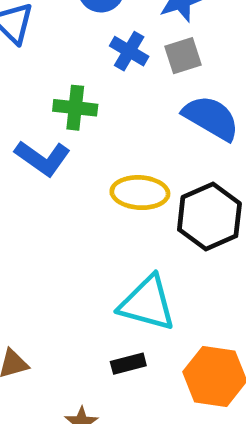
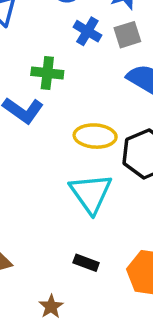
cyan triangle: (147, 303) -> (91, 193), moved, turned 39
black rectangle: (128, 364) -> (86, 263), turned 35

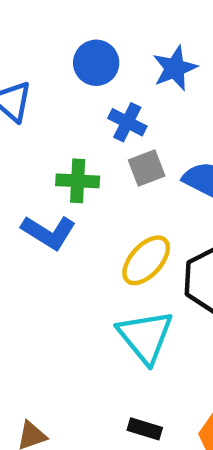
gray square: (127, 35) -> (147, 168), moved
yellow ellipse: (95, 136) -> (146, 260), turned -48

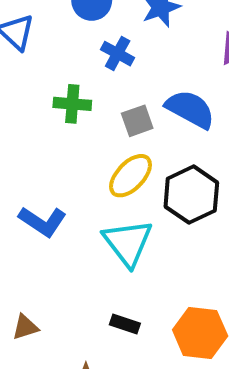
gray square: (147, 168) -> (137, 121), moved
blue L-shape: (49, 232) -> (43, 222), moved

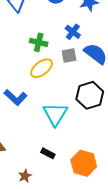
blue cross: (118, 54) -> (73, 32), moved
yellow ellipse: (131, 176) -> (42, 68), moved

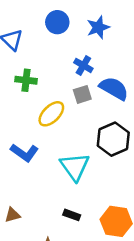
green cross: (39, 42) -> (26, 80), moved

